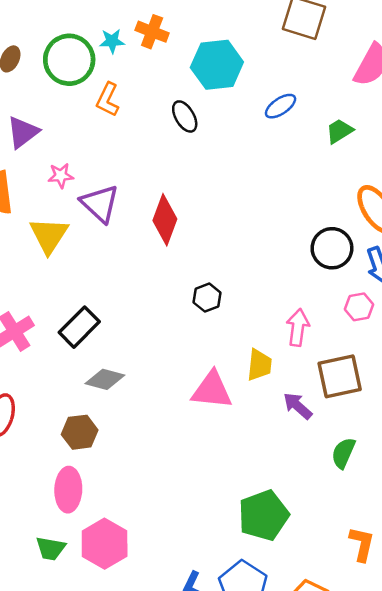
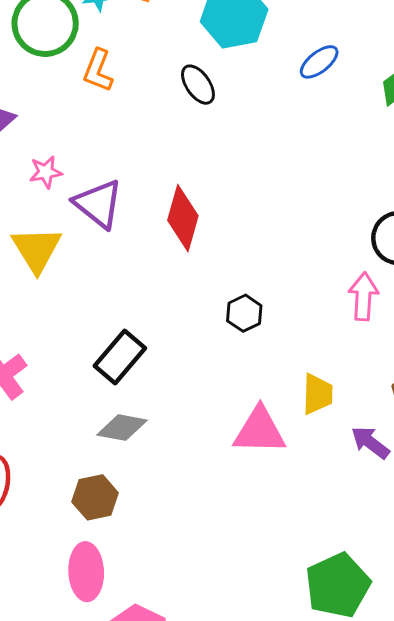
black rectangle: (79, 327) -> (120, 357), moved
pink arrow: (298, 327) -> (363, 297), moved

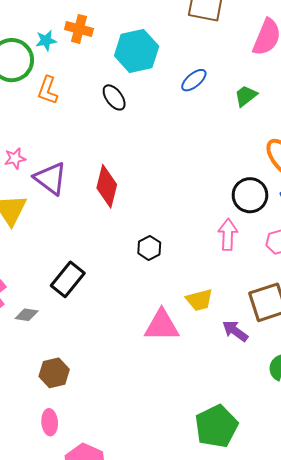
yellow trapezoid: (317, 394) -> (199, 300), turned 76
gray diamond: (122, 428) -> (27, 315), moved, size x0.7
pink ellipse: (86, 572) -> (50, 422), size x0.7

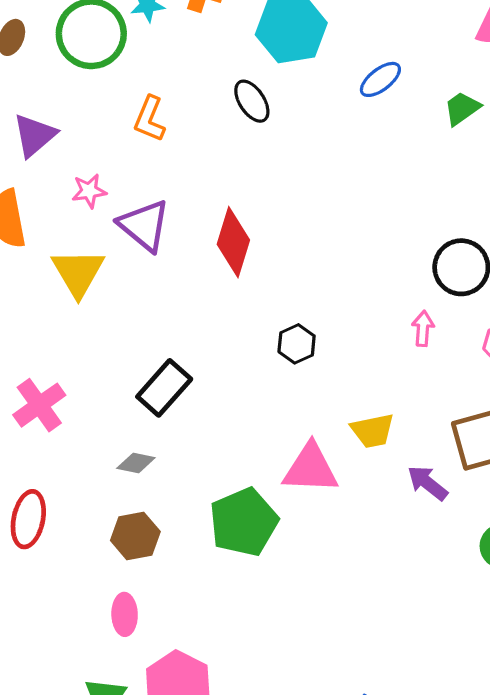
orange L-shape: (48, 90) -> (150, 119), moved
pink arrow: (228, 235) -> (423, 328), size x0.7
gray diamond: (27, 315) -> (136, 463), moved
green pentagon: (216, 426) -> (244, 522), moved

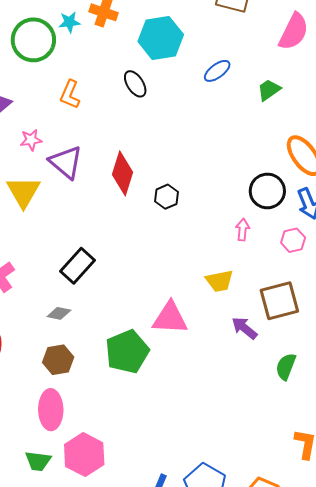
black hexagon: (297, 344) -> (166, 197), moved
yellow trapezoid: (373, 431) -> (219, 281), moved
pink ellipse: (125, 614) -> (51, 410), size x1.5

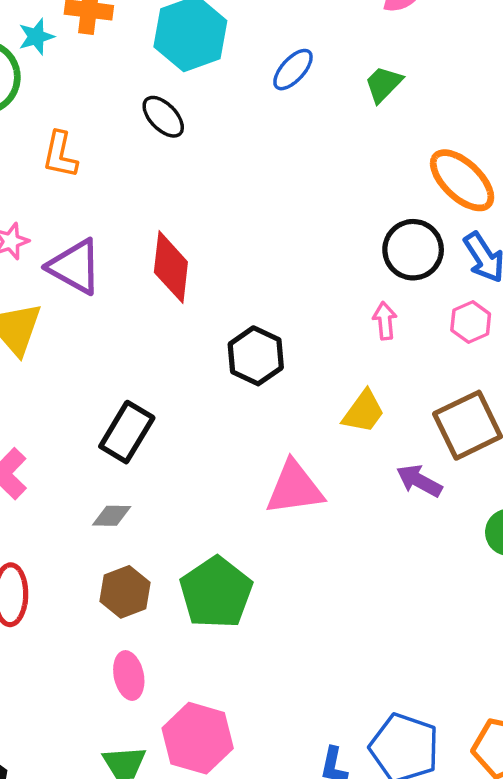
black hexagon: (166, 197) -> (256, 356), moved, size x1.4
yellow trapezoid: (219, 281) -> (363, 412), turned -32
green pentagon: (127, 352) -> (216, 593), moved
pink ellipse: (51, 410) -> (129, 676), size x0.7

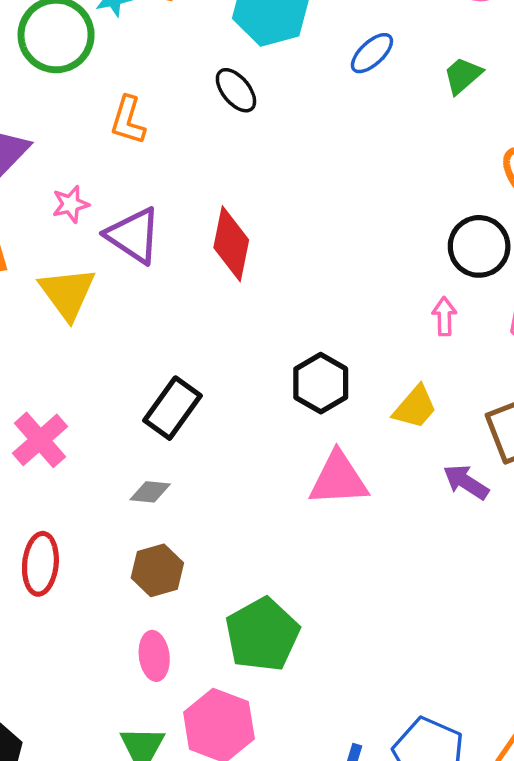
black hexagon: (256, 356) -> (321, 383), moved
green pentagon: (216, 593) -> (262, 635), moved

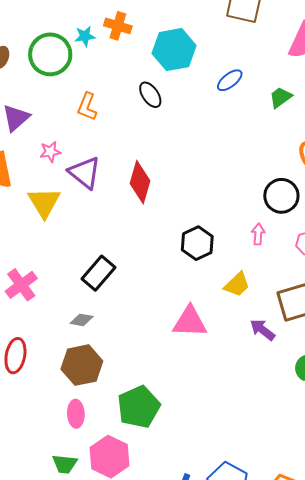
black hexagon: (321, 383) -> (197, 243), moved
brown hexagon: (157, 570) -> (82, 365), size x1.4

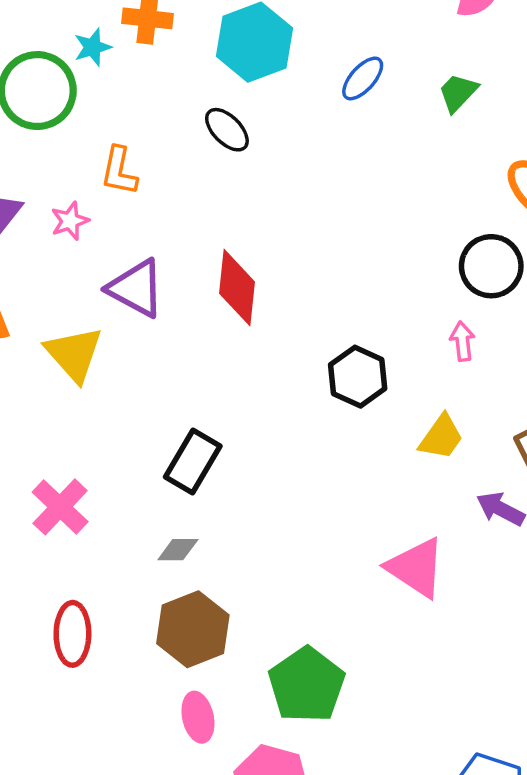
pink star: (50, 152) -> (70, 221), moved
pink triangle: (190, 322) -> (416, 568), moved, turned 42

